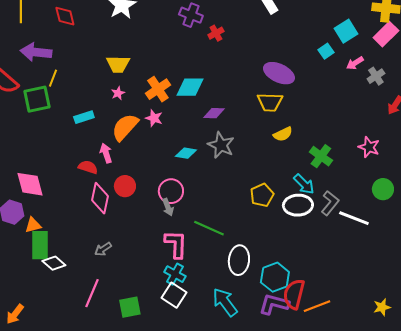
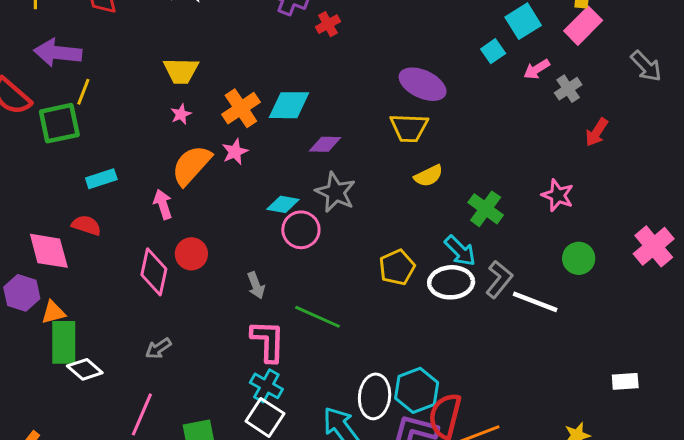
cyan rectangle: (84, 117) -> (101, 179), moved
pink star: (154, 118) -> (235, 152), turned 30
red semicircle: (88, 167) -> (86, 225), moved
pink circle: (171, 191) -> (301, 230), moved
white ellipse: (239, 260) -> (375, 396), moved

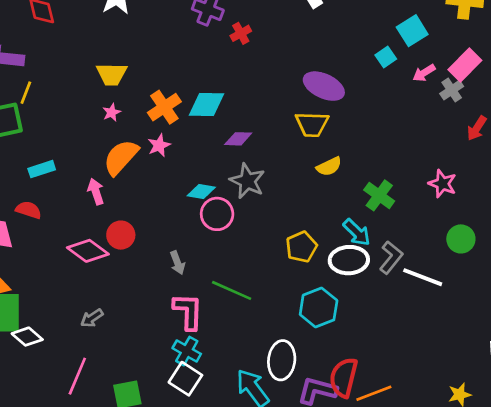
pink rectangle: (583, 26) -> (465, 65), moved
pink diamond: (154, 272) -> (88, 251), turned -66
cyan hexagon: (417, 390) -> (319, 308), moved

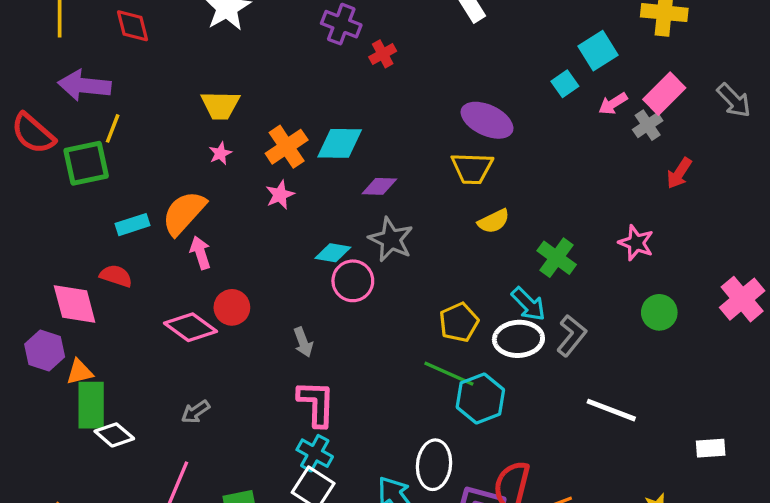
orange semicircle: (121, 157) -> (184, 213), moved
white line: (423, 277) -> (611, 410), moved
green line: (232, 290) -> (449, 374), moved

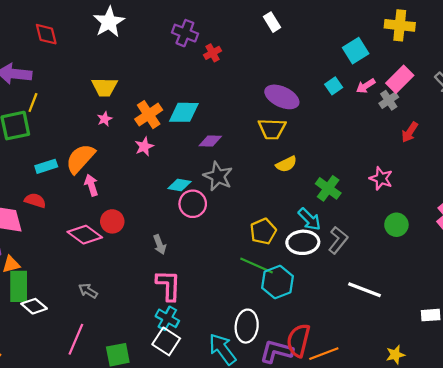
cyan square: (565, 84) -> (334, 86), moved
gray arrow: (195, 412) -> (88, 291), turned 66

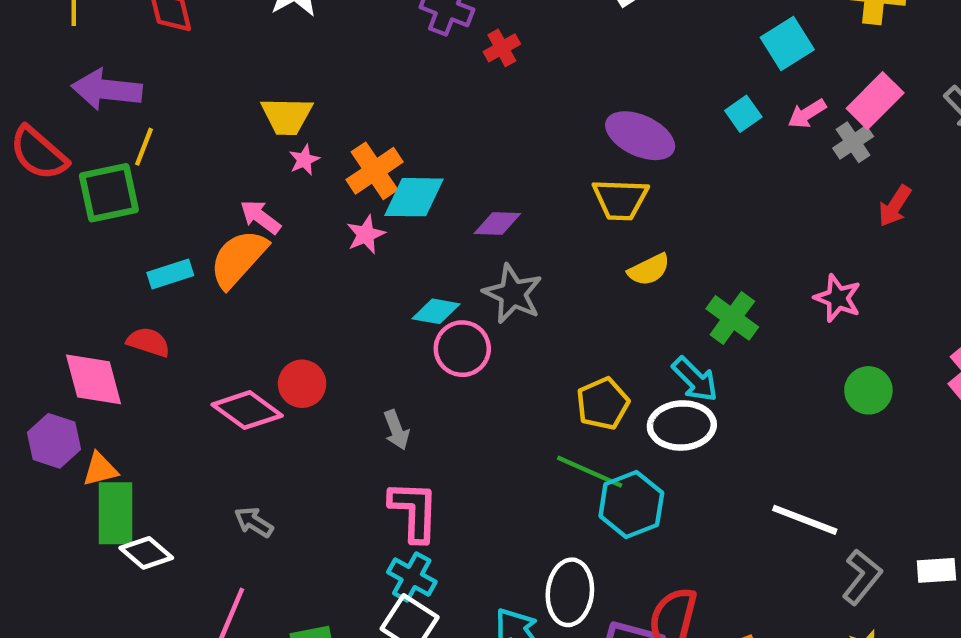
cyan diamond: (184, 112) -> (414, 197), moved
pink star: (105, 119) -> (304, 160), moved
pink arrow: (91, 185) -> (260, 217), moved, turned -35
gray L-shape: (338, 240) -> (862, 577), moved

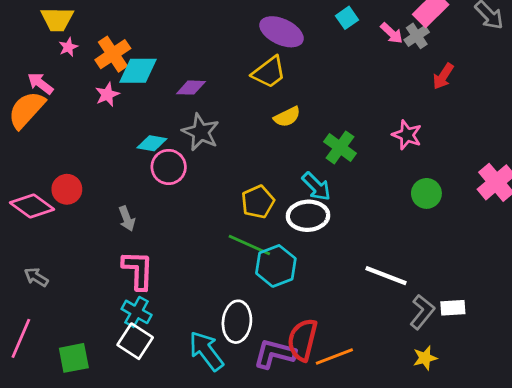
pink arrow: (807, 114) -> (392, 33), moved, turned -105
yellow trapezoid: (620, 199) -> (269, 72), turned -39
white rectangle: (936, 570) -> (453, 308), moved

